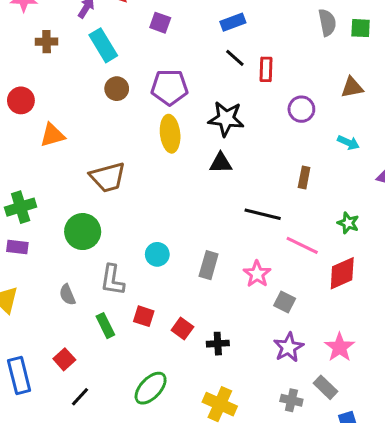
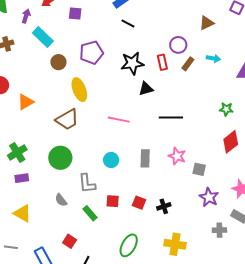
red rectangle: (266, 69) -> (162, 62), moved
yellow ellipse: (170, 134) -> (79, 90), moved
black triangle: (221, 163) -> (146, 89), moved
brown rectangle: (304, 178) -> (188, 64), moved, turned 40
pink line: (302, 245) -> (119, 120), moved

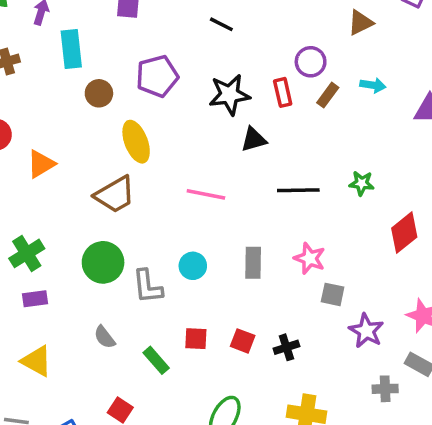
cyan rectangle: (43, 37) -> (71, 49), turned 40
green star: (226, 109) -> (362, 183), moved
gray square: (199, 169) -> (333, 294), moved
gray L-shape: (87, 183) -> (147, 286), moved

